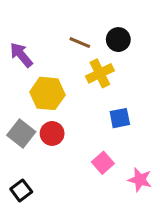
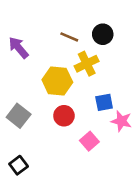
yellow hexagon: (47, 93) -> (57, 81), moved
red circle: (52, 133) -> (64, 116), moved
pink star: (140, 180) -> (121, 121), moved

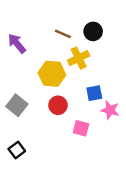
pink square: (89, 141) -> (81, 128), turned -35

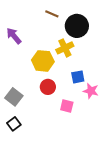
black circle: (93, 31) -> (77, 26), size x1.5
brown line: (63, 34) -> (52, 14), moved
gray square: (17, 105) -> (14, 97), moved

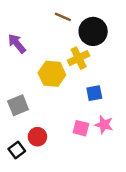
red circle: (48, 87) -> (37, 137), moved
pink star: (91, 91) -> (104, 125), moved
gray square: (14, 97) -> (18, 105), moved, turned 30

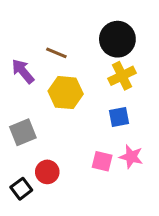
brown line: (63, 17) -> (56, 53), moved
purple arrow: (17, 44) -> (23, 71), moved
yellow cross: (79, 58) -> (122, 76), moved

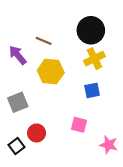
pink star: (131, 157) -> (109, 145), moved

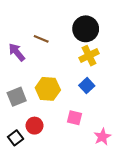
yellow hexagon: (51, 72) -> (48, 89), moved
blue square: (92, 90) -> (87, 86), turned -32
pink star: (109, 145) -> (102, 137), turned 30

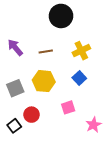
black circle: (86, 29) -> (61, 16), moved
brown line: (41, 39) -> (46, 52), moved, turned -32
pink square: (75, 118) -> (68, 107), turned -32

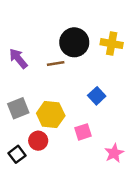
black circle: (61, 16) -> (74, 42), moved
yellow cross: (81, 51) -> (112, 44), moved, turned 36
yellow hexagon: (44, 81) -> (51, 115), moved

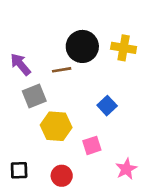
gray square: (18, 108) -> (34, 96), moved
red circle: (38, 141) -> (62, 176), moved
black square: (17, 154) -> (19, 170), turned 35

